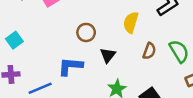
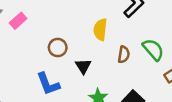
blue L-shape: (70, 66) -> (48, 84), turned -105

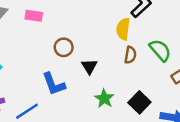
pink rectangle: (18, 21) -> (34, 16), moved, turned 49
yellow semicircle: (100, 30) -> (123, 29), moved

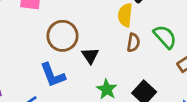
brown circle: (64, 47) -> (62, 36), size x1.5

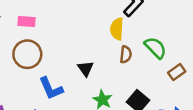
brown circle: (62, 36) -> (27, 54), moved

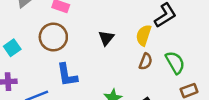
black triangle: (86, 69) -> (106, 38), moved

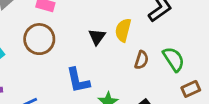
yellow semicircle: (144, 35) -> (123, 30), moved
blue L-shape: (67, 75) -> (78, 80), moved

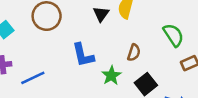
brown semicircle: (142, 60) -> (134, 53), moved

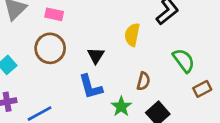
black triangle: (101, 14) -> (96, 56), moved

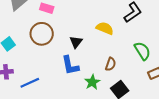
yellow semicircle: (132, 35) -> (105, 28), turned 96

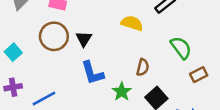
black triangle: (76, 42) -> (84, 39), moved

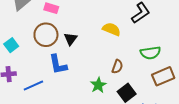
green semicircle: (181, 48) -> (150, 53), turned 114
blue L-shape: (92, 73) -> (58, 64), moved
brown rectangle: (199, 75) -> (163, 76), size x1.5

